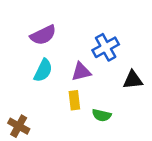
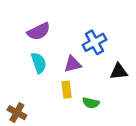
cyan semicircle: (43, 70) -> (39, 63), turned -45

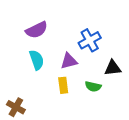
green semicircle: (91, 103) -> (93, 86), moved

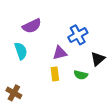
cyan semicircle: (37, 60) -> (21, 51), moved
black triangle: (113, 68) -> (98, 59), turned -35

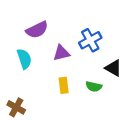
purple triangle: (60, 53) -> (61, 53), moved
black triangle: (98, 59) -> (113, 68), turned -49

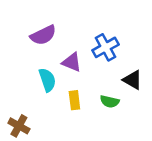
purple triangle: (61, 53) -> (72, 62), turned 36
cyan semicircle: (24, 59) -> (47, 80), moved

